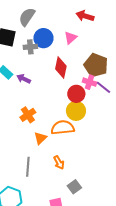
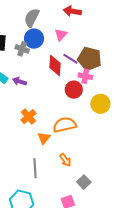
gray semicircle: (27, 17) -> (32, 18), moved
gray cross: (30, 47) -> (22, 49), turned 32
purple line: (103, 87) -> (70, 59), moved
yellow circle: (76, 111) -> (100, 104), moved

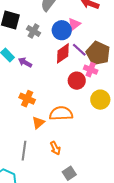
blue circle: (34, 39) -> (62, 30), moved
red diamond: (55, 65) -> (63, 53), turned 40
orange cross: (28, 117) -> (27, 99), turned -35

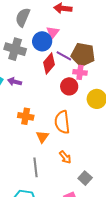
gray cross: (34, 31) -> (15, 49), size x1.5
orange semicircle: (61, 113) -> (62, 122), turned -80

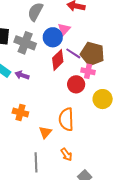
orange cross: (26, 116) -> (20, 113), moved

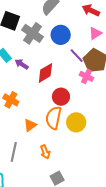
pink triangle: (64, 29) -> (95, 33), moved
red diamond: (58, 60) -> (45, 73), moved
red circle: (76, 84) -> (61, 97), moved
yellow circle: (103, 99) -> (76, 122), moved

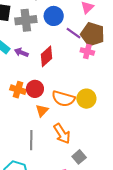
gray cross: (33, 33) -> (26, 20), turned -30
red circle: (61, 97) -> (35, 89), moved
orange semicircle: (54, 118) -> (63, 99), turned -75
orange arrow: (45, 152) -> (62, 134), size x1.5

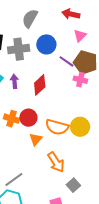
purple arrow: (21, 52) -> (14, 81), turned 64
gray line: (31, 140) -> (14, 180), moved, turned 54

